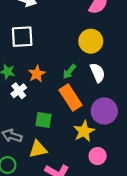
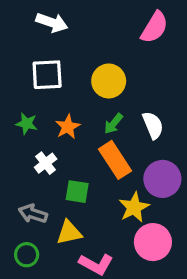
yellow circle: (91, 41) -> (109, 81), moved
white cross: (19, 91) -> (46, 163), moved
pink circle: (98, 156) -> (153, 242), size x1.5

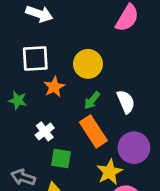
orange star: (68, 127) -> (54, 87), moved
white cross: (46, 163) -> (45, 131), moved

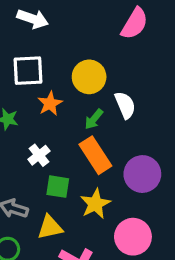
white semicircle: (126, 102) -> (125, 105), moved
yellow star: (110, 172) -> (95, 204), moved

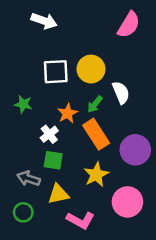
white square: (28, 71) -> (56, 72), moved
orange star: (50, 104) -> (68, 113), moved
green square: (58, 187) -> (53, 160), moved

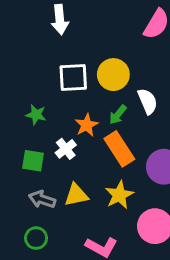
white arrow: (44, 21) -> (60, 20), turned 65
green square: (53, 160) -> (33, 161), moved
yellow triangle: (58, 194) -> (76, 195), moved

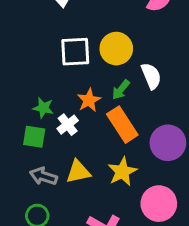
green star: (36, 115) -> (43, 108), moved

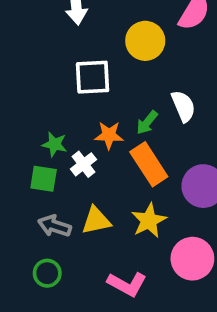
yellow circle: (116, 49) -> (145, 41), moved
orange star: (89, 100) -> (109, 135), turned 30

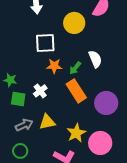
orange star: (109, 135) -> (54, 66), moved
green star: (54, 144) -> (10, 80), moved
yellow star: (149, 221) -> (76, 133), moved
gray arrow: (54, 226) -> (24, 125), turned 138

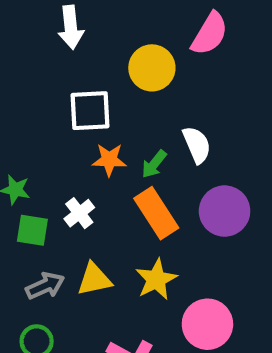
purple circle: (106, 103) -> (225, 211), moved
yellow star: (76, 133) -> (156, 279), moved

